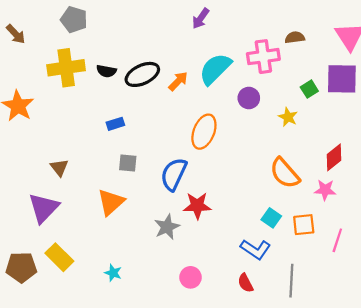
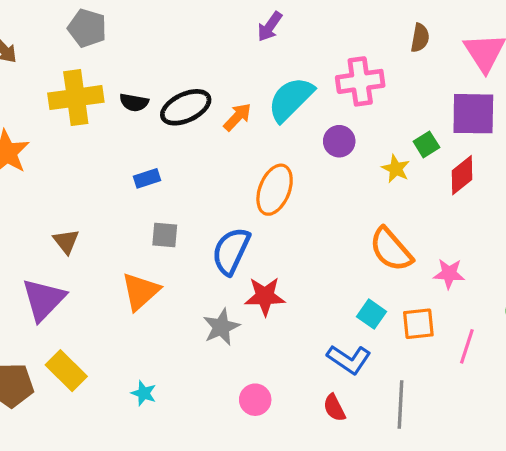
brown semicircle: (295, 37) -> (420, 38), moved, turned 108
green square: (309, 89) -> (426, 144), moved
red diamond: (334, 157) -> (462, 175), moved

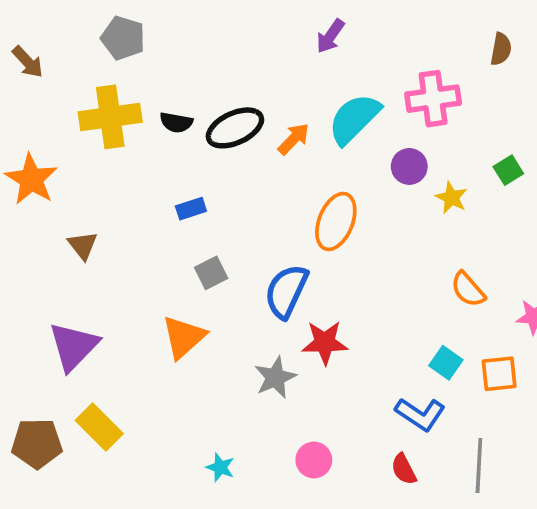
yellow star: (396, 169) -> (451, 198), moved
gray square: (165, 235) -> (211, 273), turned -32
brown triangle: (66, 241) -> (83, 245), moved
orange semicircle: (391, 249) -> (468, 289), size x0.7
cyan star: (144, 393) -> (220, 467), moved

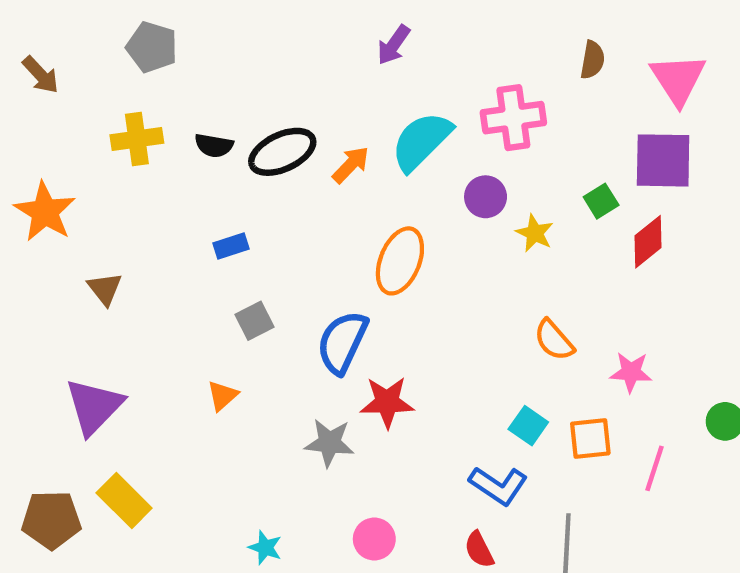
yellow cross: (110, 117) -> (137, 139), size x0.7
orange triangle: (184, 337) -> (222, 396), size x0.6
gray star: (275, 377) -> (329, 443), turned 30

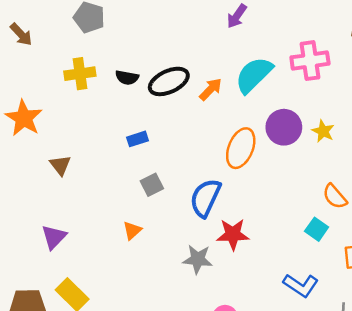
purple circle: (486, 197) -> (284, 127), moved, size x1.4
purple triangle: (94, 406) -> (54, 237), size x0.7
cyan square: (528, 426) -> (317, 229), moved

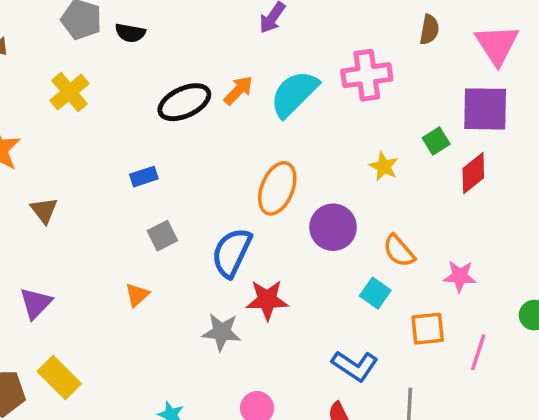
yellow cross: (80, 74) -> (69, 92), turned -32
black semicircle: (127, 78) -> (130, 33), moved
orange arrow: (211, 89) -> (238, 90), moved
purple circle: (284, 127) -> (333, 227), moved

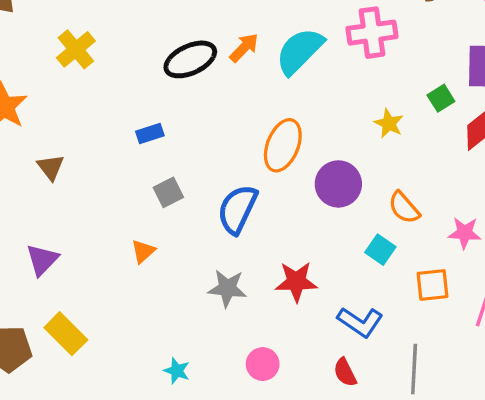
red star: (267, 300) -> (296, 282), moved

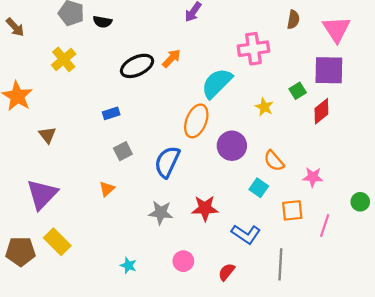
cyan semicircle: (300, 51) -> (217, 83), moved
purple triangle: (42, 260) -> (42, 194), size x1.5
red semicircle: (345, 372) -> (226, 272), moved, turned 66

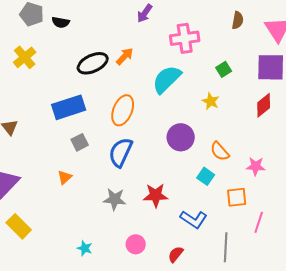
pink cross: (253, 49) -> (185, 38), moved
green square: (298, 91) -> (224, 69), moved
blue rectangle: (111, 113) -> (69, 107), size x2.0
orange ellipse: (196, 121) -> (123, 110), moved
pink line: (325, 226) -> (259, 222), moved

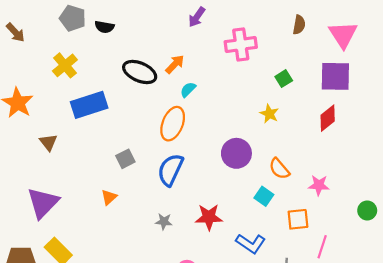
black ellipse: (93, 63) -> (140, 72), turned 48
cyan semicircle: (167, 79) -> (188, 90), moved, size x0.5
blue rectangle: (69, 107) -> (89, 105), moved
gray star: (115, 199) -> (164, 221), size x0.7

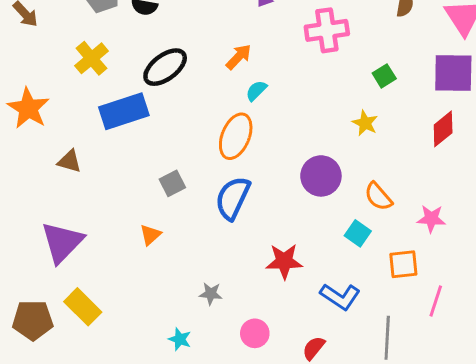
black ellipse: (140, 72) -> (165, 67), moved, turned -60
brown triangle: (48, 142) -> (69, 161), turned -36
gray star: (164, 221) -> (211, 294), moved

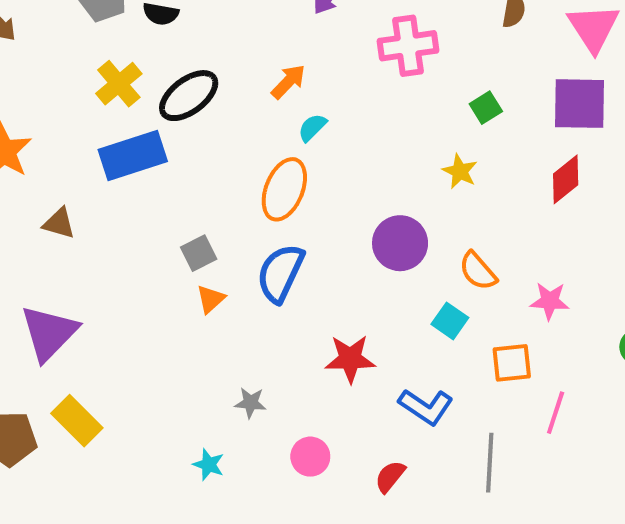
yellow cross: (92, 58) -> (119, 84), moved
orange triangle: (150, 235) -> (211, 299), moved

